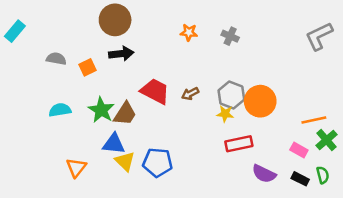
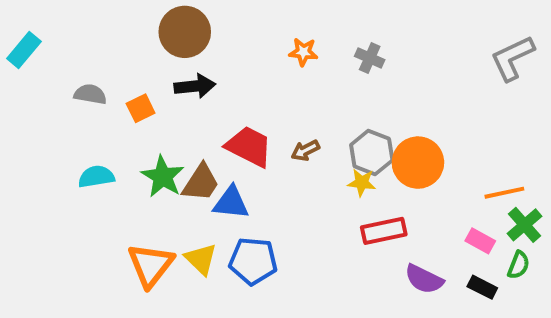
blue triangle: (114, 144) -> (231, 203), moved
orange triangle: (76, 168) -> (151, 265), moved, size x1.4
green semicircle: (323, 175) -> (518, 265), moved, turned 36

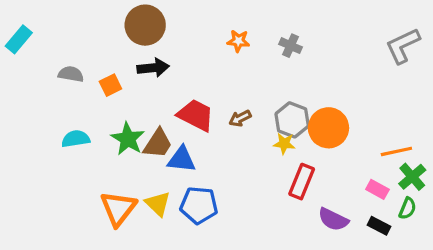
red rectangle: (384, 231) -> (302, 182), turned -56

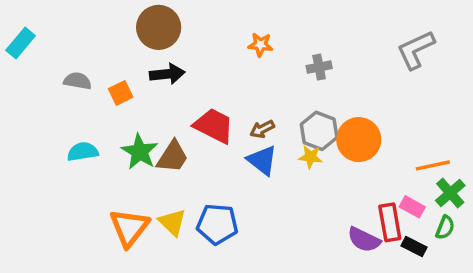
gray cross: (291, 46) -> (319, 67), moved, turned -35
gray L-shape: (403, 46) -> (416, 50), moved
blue triangle: (182, 159) -> (262, 160), moved, turned 32
red rectangle: (302, 182) -> (390, 222), moved, turned -32

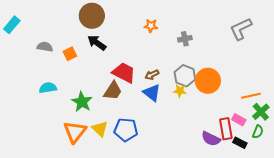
black arrow: (167, 74) -> (97, 43), turned -138
green star: (140, 152) -> (82, 102), moved
brown trapezoid: (172, 157) -> (113, 91), moved

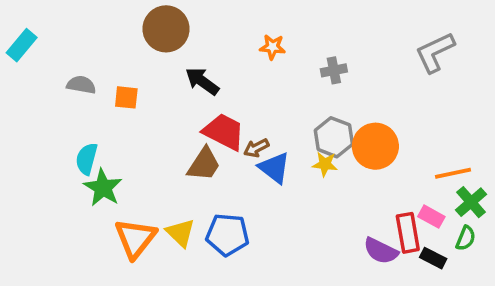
black arrow: (97, 43) -> (202, 81), moved
orange square: (70, 54) -> (126, 97), turned 32
brown arrow: (152, 75) -> (256, 148), moved
cyan semicircle: (48, 88) -> (87, 159), turned -66
green star: (82, 102) -> (103, 188), moved

